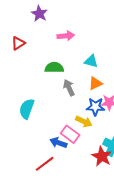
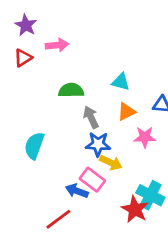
purple star: (39, 14) -> (26, 25), moved
pink arrow: (66, 36) -> (57, 45), moved
blue star: (95, 107) -> (98, 144), moved

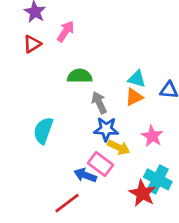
pink arrow: (57, 45) -> (66, 31), turned -50
cyan triangle: (121, 82) -> (137, 79), moved
pink star: (145, 137) -> (152, 136), moved, turned 30

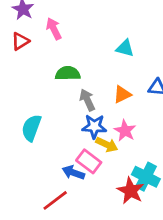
pink arrow: (66, 31) -> (54, 29), turned -60
cyan triangle: (137, 79) -> (125, 48), moved
pink star: (152, 136) -> (125, 131), moved

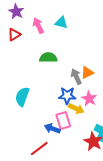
cyan triangle: (125, 48) -> (61, 23), moved
gray arrow: (87, 100) -> (76, 77), moved
pink rectangle: (89, 161) -> (63, 121), turned 36

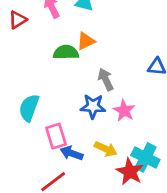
orange triangle: (87, 73) -> (86, 41), moved
yellow arrow: (76, 109) -> (106, 149), moved
pink rectangle: (63, 121) -> (56, 136), moved

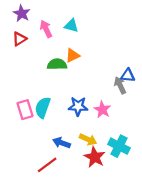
gray arrow: (106, 79) -> (120, 85), moved
cyan semicircle: (29, 108) -> (43, 107), moved
pink rectangle: (56, 136) -> (25, 110), moved
red star: (130, 172) -> (95, 157), moved

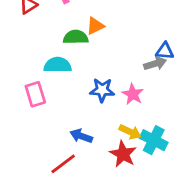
gray arrow: (120, 85) -> (155, 64), turned 98
cyan semicircle: (43, 107) -> (58, 65), moved, turned 70
yellow arrow: (88, 139) -> (130, 132), moved

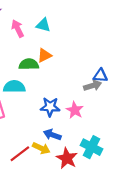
yellow arrow: (130, 132) -> (41, 148), moved
blue arrow: (81, 136) -> (52, 135), moved
red line: (63, 164) -> (20, 154), moved

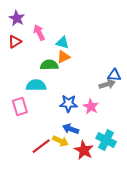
cyan triangle: (43, 25) -> (62, 43), moved

